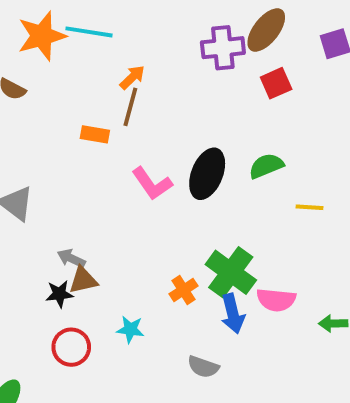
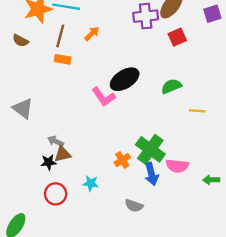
brown line: (130, 107) -> (60, 36), moved
orange rectangle: (95, 134) -> (63, 59), moved
black ellipse: (207, 174) -> (125, 79), moved, turned 36

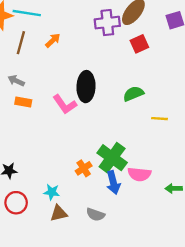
orange rectangle: (63, 59) -> (23, 102), moved
black ellipse: (125, 79) -> (86, 87), turned -56
gray arrow: (56, 141) -> (16, 81), moved
brown triangle: (63, 154) -> (59, 213), moved

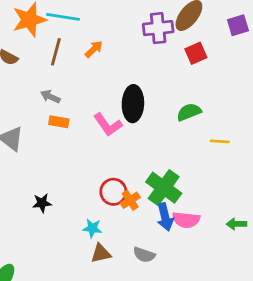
pink semicircle: (139, 174) -> (186, 220), moved
red circle: (16, 203) -> (113, 192), moved

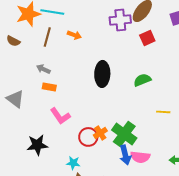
orange arrow: (94, 49) -> (74, 35), turned 64
pink L-shape: (108, 125) -> (60, 116), moved
yellow line: (220, 141) -> (163, 112), moved
orange cross: (130, 200) -> (100, 133), moved
black star: (42, 203) -> (37, 145), size x1.5

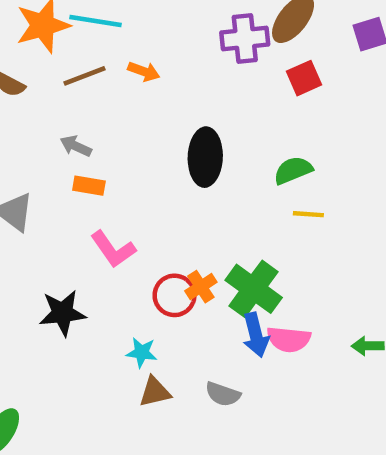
brown line: (47, 37) -> (85, 76), turned 54
yellow line: (163, 112) -> (308, 214), moved

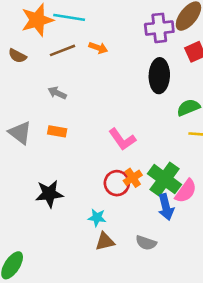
black ellipse: (205, 157) -> (159, 76), moved
orange rectangle: (89, 186) -> (57, 131), moved
pink L-shape: (113, 249) -> (122, 139), moved
pink semicircle: (289, 339) -> (186, 191), moved, turned -60

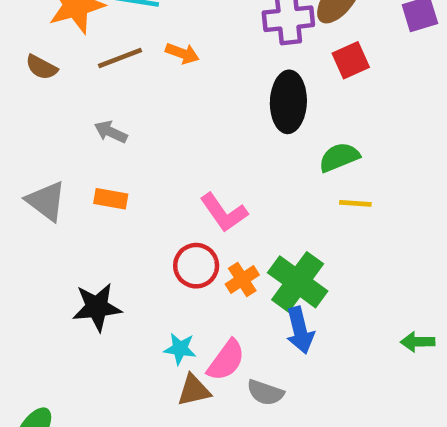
red circle: (117, 183) -> (196, 266), moved
pink semicircle: (186, 191) -> (226, 360), moved

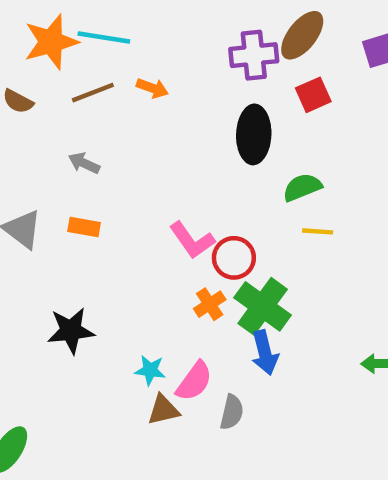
red circle: (196, 266) -> (234, 258), moved
gray semicircle: (265, 393) -> (232, 412), turned -96

